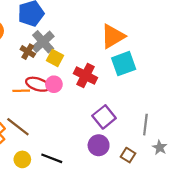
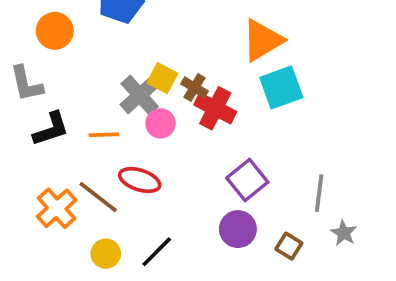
gray cross: (43, 42) -> (140, 95), moved
brown cross: (28, 52) -> (194, 87), moved
red ellipse: (38, 84) -> (140, 180), moved
black line: (52, 158) -> (157, 252), turned -66

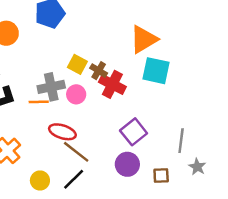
cyan square: (281, 87) -> (156, 71), turned 32
gray cross: (140, 95) -> (51, 87), moved, turned 30
brown line: (98, 197) -> (76, 152), moved
brown square: (289, 246) -> (161, 176), turned -35

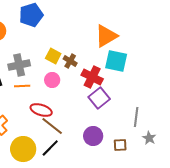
red cross: (112, 84) -> (92, 77), moved
gray cross: (51, 87) -> (19, 65), moved
purple square: (134, 132) -> (99, 98), moved
yellow circle: (40, 180) -> (23, 149), size x1.6

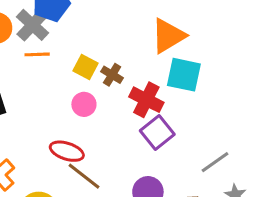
gray cross: (19, 65) -> (32, 25), moved, turned -35
orange line: (22, 86) -> (37, 54), moved
gray line: (136, 117) -> (215, 162), turned 48

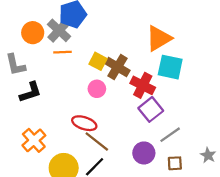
brown cross: (112, 75) -> (117, 67), size x1.5
gray line: (215, 162) -> (170, 135), moved

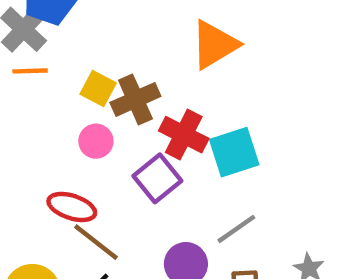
brown cross: (117, 67) -> (135, 99), turned 35
cyan square: (170, 67) -> (234, 152), moved, turned -30
purple square: (151, 109) -> (157, 178), moved

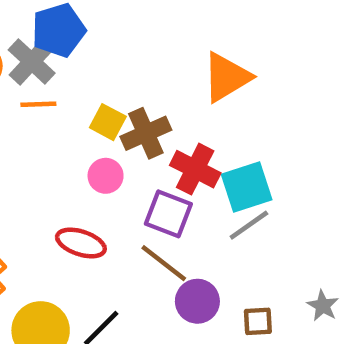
purple square: (157, 178) -> (168, 214), turned -30
gray line: (236, 229) -> (249, 225), moved
brown line: (96, 242) -> (164, 263), moved

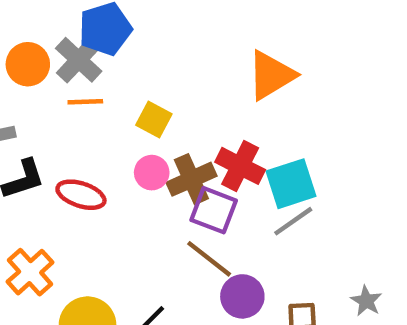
brown cross: (146, 133) -> (191, 179), moved
red ellipse: (81, 243) -> (81, 195), moved

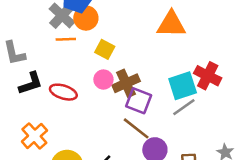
orange circle: (28, 64) -> (86, 18), moved
orange triangle: (271, 75) -> (171, 24), turned 32
red cross: (240, 166) -> (208, 76), moved

